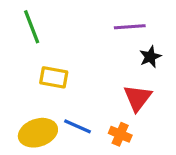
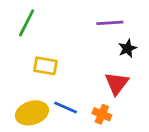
green line: (32, 27) -> (27, 23), turned 48

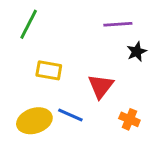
red triangle: (117, 83) -> (101, 86), moved
orange cross: (102, 114) -> (129, 119), moved

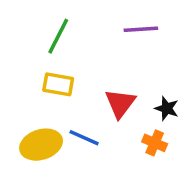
green line: (29, 24) -> (58, 36), moved
black star: (137, 52) -> (167, 108), moved, turned -30

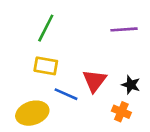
purple line: (141, 29) -> (124, 29), moved
blue line: (84, 138) -> (66, 94), moved

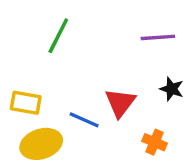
yellow rectangle: (46, 66) -> (26, 103), moved
black star: (131, 85) -> (172, 89), moved

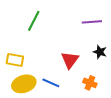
blue line: (84, 120) -> (51, 83), moved

